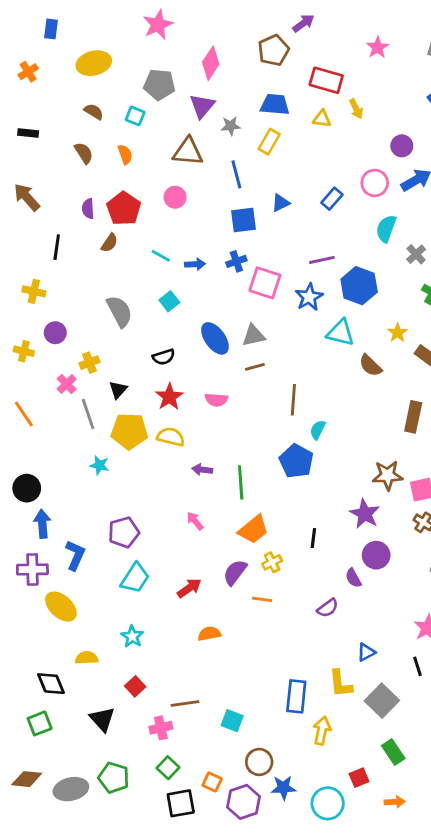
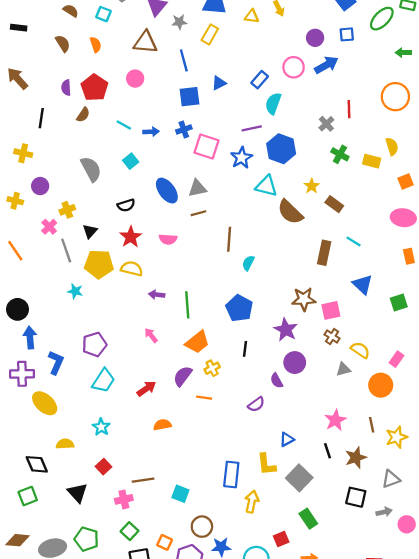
cyan semicircle: (386, 229) -> (273, 103), moved
brown semicircle: (370, 365) -> (290, 212), size x1.4
blue pentagon: (296, 461) -> (239, 308), moved

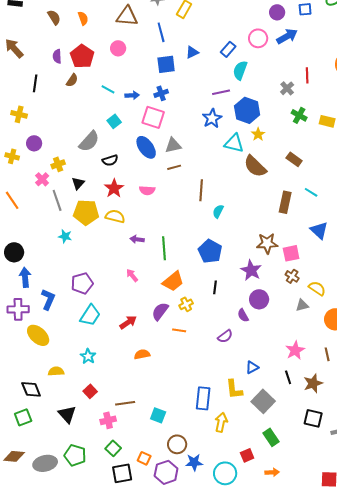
pink square: (206, 146) -> (153, 117), moved
gray semicircle: (91, 169) -> (89, 141), moved, turned 70
yellow star: (312, 186) -> (258, 134), moved

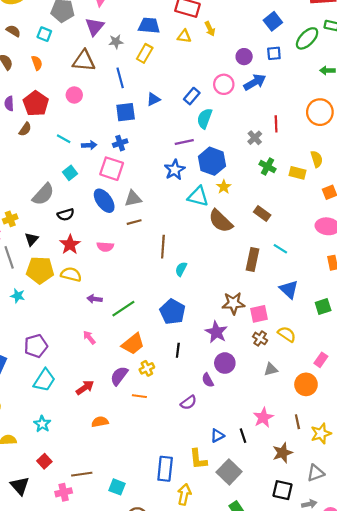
green line: (164, 248) -> (123, 309), turned 60
yellow semicircle: (317, 288) -> (287, 334), moved
black line: (288, 377) -> (243, 436), moved

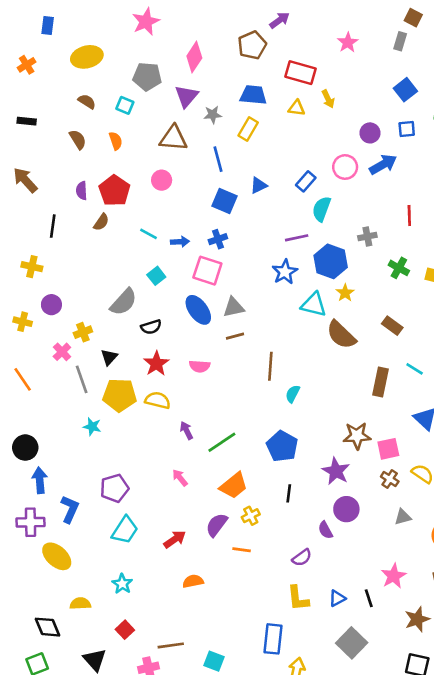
blue square: (126, 112) -> (224, 201), turned 30
gray cross: (255, 138) -> (367, 236), moved, turned 32
purple arrow: (95, 299) -> (186, 430), turned 56
yellow L-shape: (198, 459) -> (298, 598), moved

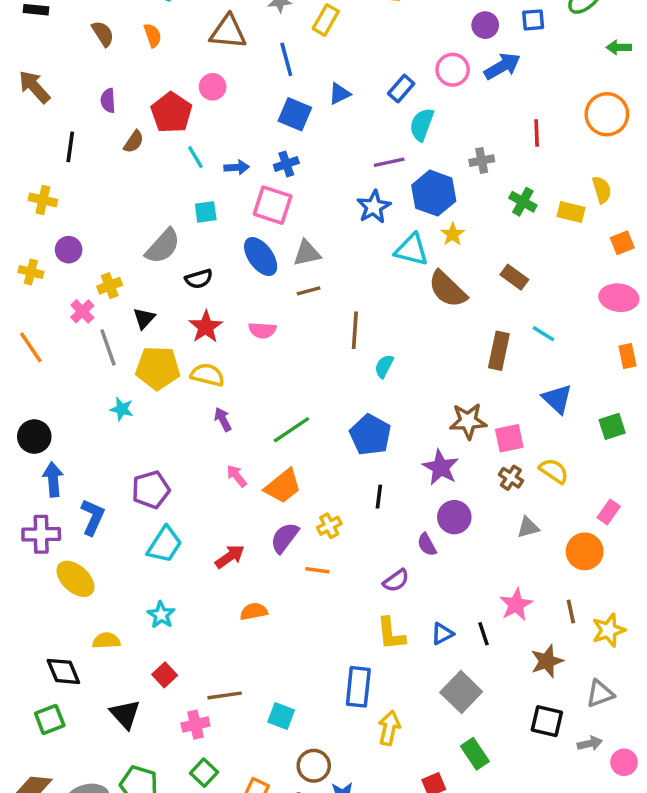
red pentagon: (114, 191) -> (171, 113), moved
cyan line: (148, 234) -> (195, 157), turned 30
cyan square: (156, 276) -> (206, 212), turned 30
purple arrow: (186, 430) -> (223, 419), moved
orange trapezoid: (234, 486) -> (283, 486), moved

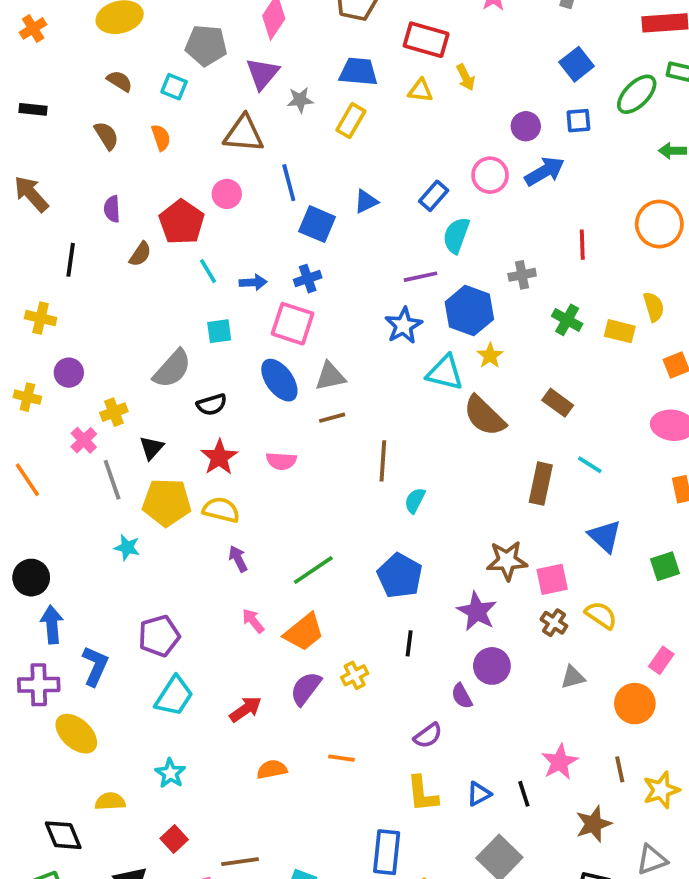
blue line: (286, 59) -> (289, 183), moved
orange line: (317, 570) -> (341, 758), moved

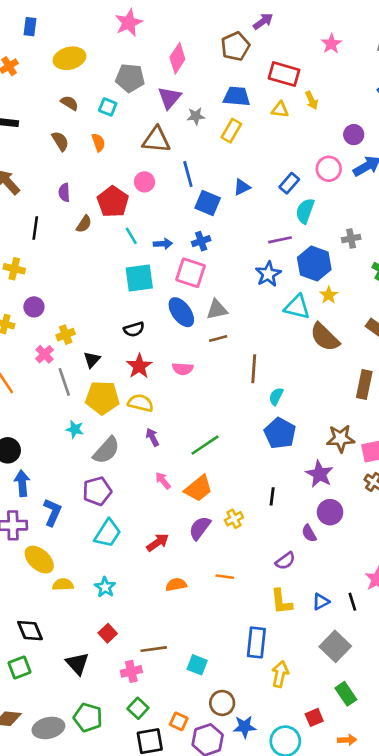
cyan square: (219, 331) -> (139, 278), size x1.6
gray semicircle: (172, 369) -> (106, 450), moved
blue pentagon: (400, 576) -> (280, 433), moved
yellow semicircle: (110, 801) -> (63, 585), moved

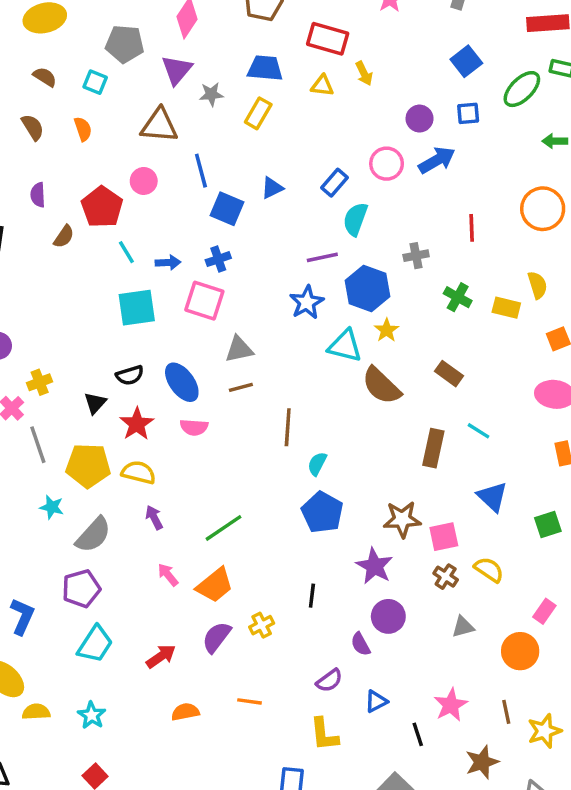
blue ellipse: (181, 312) -> (182, 382), moved
black triangle: (92, 360) -> (95, 403), moved
blue triangle: (321, 602) -> (376, 701), moved

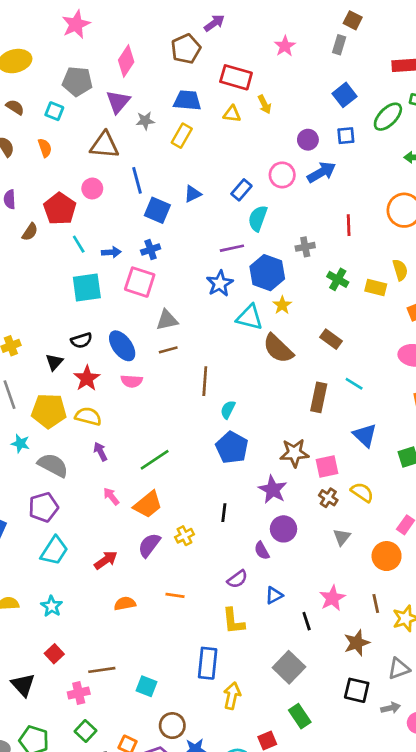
gray semicircle: (93, 535) -> (53, 465), turned -104
gray triangle: (463, 627) -> (342, 537), turned -36

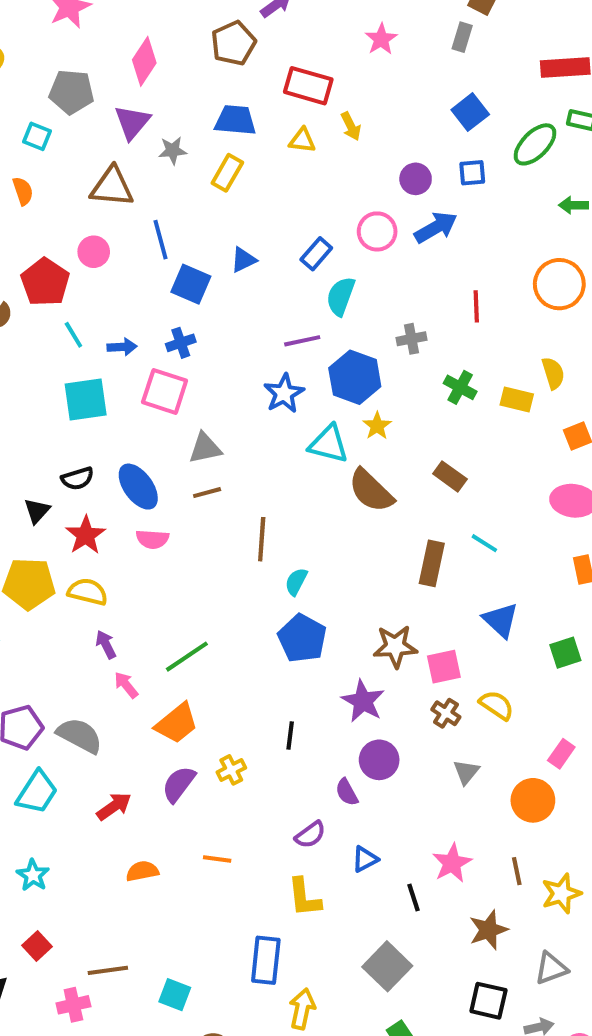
gray semicircle: (53, 465) -> (80, 736), moved
pink arrow: (111, 496) -> (126, 685), moved

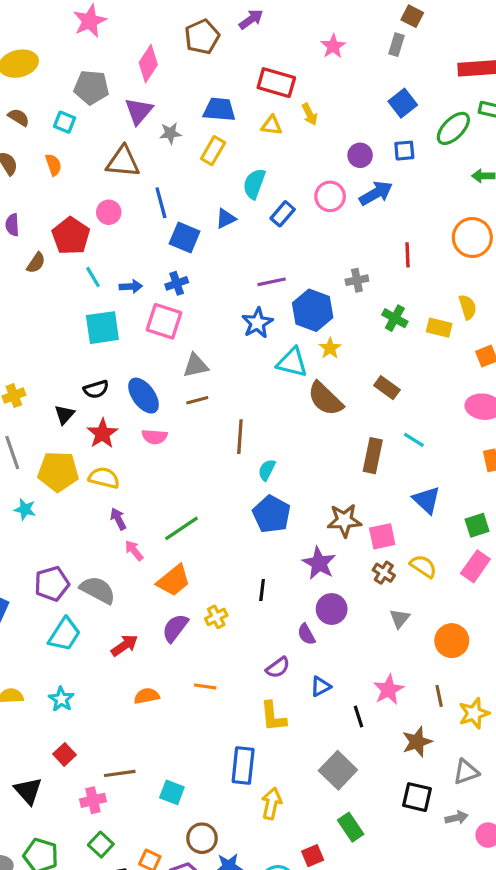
brown pentagon: (233, 43) -> (202, 37), moved
cyan semicircle: (341, 296) -> (254, 184), moved
pink rectangle: (561, 754) -> (475, 566), moved, size x1.4

